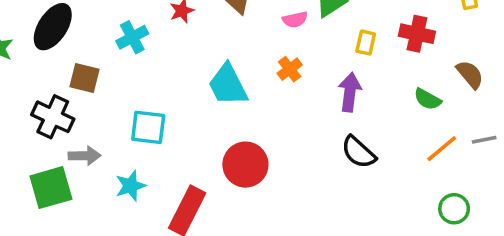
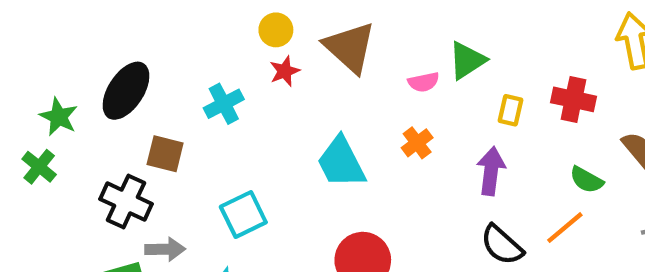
cyan square: (148, 127) -> (243, 215), turned -33
orange line: (442, 149) -> (565, 228), moved

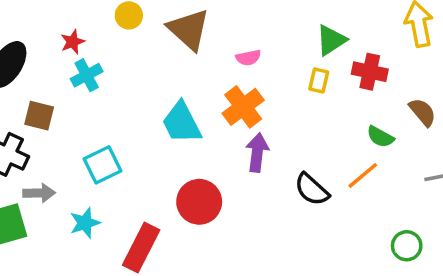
green triangle: (467, 60) -> (331, 40), moved
red star: (285, 71) -> (73, 42), moved
orange cross: (417, 143) -> (243, 107), size x1.6
purple arrow: (491, 171) -> (257, 153), moved

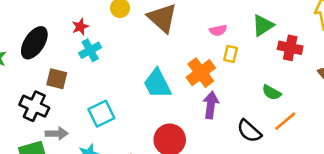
pink semicircle: (248, 58) -> (218, 30), moved
yellow rectangle: (319, 80) -> (231, 54), moved
green semicircle: (380, 137) -> (272, 92), moved

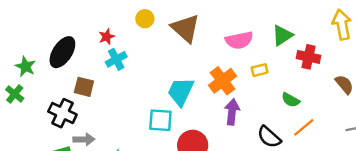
pink semicircle: (218, 30) -> (239, 40), size x1.6
yellow rectangle: (231, 54) -> (260, 70), moved, turned 63
cyan trapezoid: (157, 84) -> (181, 92), turned 52
cyan square: (101, 114) -> (160, 120), moved, turned 30

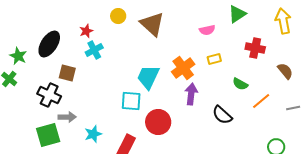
green triangle: (282, 35) -> (237, 14), moved
pink semicircle: (239, 40) -> (207, 30), moved, size x0.7
orange line: (304, 127) -> (261, 101), moved

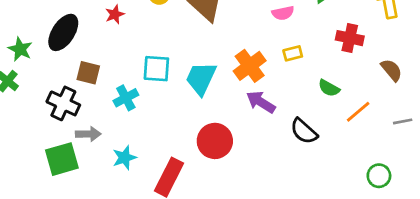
cyan cross: (94, 50) -> (126, 98), moved
purple arrow: (191, 94) -> (261, 102), turned -65
cyan square: (131, 101) -> (156, 69), moved

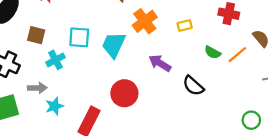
orange cross: (250, 66) -> (145, 21), moved
brown square: (88, 73) -> (36, 35), moved
orange line: (358, 112) -> (237, 55), moved
gray arrow: (88, 134) -> (37, 88), moved

